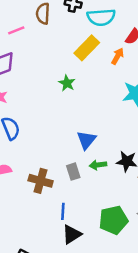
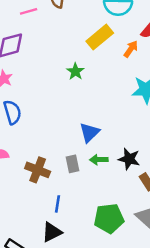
black triangle: (72, 234) -> (52, 232), moved

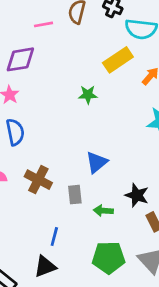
green star: (75, 71) -> (88, 95), turned 30
green arrow: (99, 160) -> (103, 211), moved
brown cross: (38, 170) -> (38, 180), moved

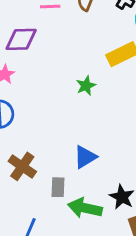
green star: (88, 95) -> (86, 86), turned -30
green arrow: (103, 211) -> (85, 208), size x1.6

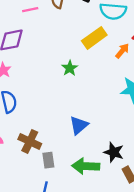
gray rectangle: (58, 187) -> (48, 160), moved

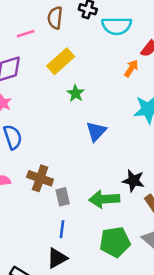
yellow rectangle: (94, 38) -> (61, 61), moved
blue triangle: (79, 125) -> (96, 131), moved

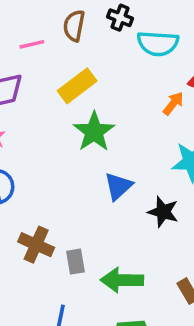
green star: (76, 93) -> (94, 132), size x1.6
black star: (133, 181) -> (163, 212), moved
gray rectangle: (63, 197) -> (75, 262), moved

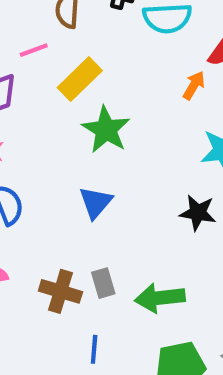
pink line: (32, 44) -> (34, 50), moved
blue triangle: (118, 186) -> (96, 202), moved
brown cross: (36, 245) -> (60, 291), moved

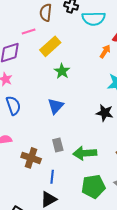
green star: (106, 130) -> (62, 71), size x0.7
brown cross: (60, 291) -> (31, 158), moved

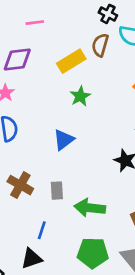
brown semicircle: (46, 13) -> (100, 45), moved
pink line: (29, 31) -> (35, 23), moved
brown cross: (31, 158) -> (20, 185), moved

